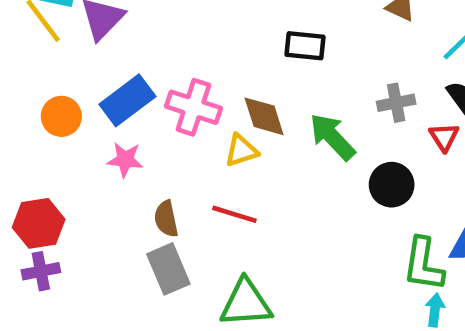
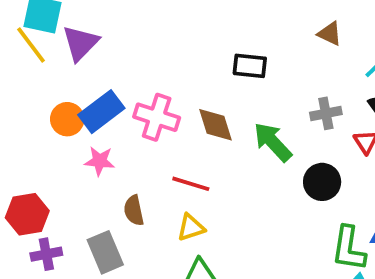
orange circle: (61, 116) -> (67, 119), moved
yellow triangle: (241, 151) -> (191, 228), moved
red line: (234, 214) -> (191, 184), moved
gray rectangle: (168, 269) -> (105, 252), moved
purple cross: (41, 271) -> (46, 254), moved

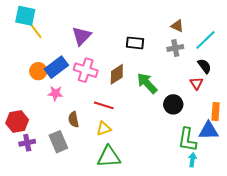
purple triangle: (81, 43) -> (82, 36), moved
yellow line: (31, 45) -> (34, 29), moved
gray cross: (326, 113) -> (175, 48), moved
brown diamond: (216, 125) -> (117, 74), turned 75

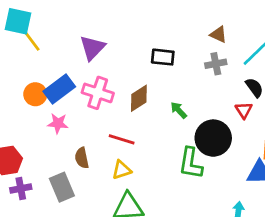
green arrow: (147, 83) -> (179, 110), size x0.6
black circle: (173, 104) -> (213, 138), size x1.4
green L-shape: (187, 140) -> (191, 163), moved

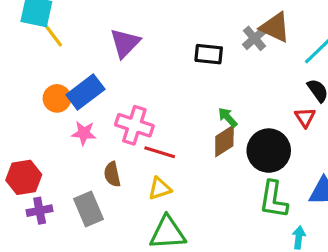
brown triangle: (219, 35) -> (275, 27), size x1.5
gray cross: (216, 64) -> (254, 38), moved, turned -30
pink cross: (98, 93) -> (134, 125), moved
brown diamond: (139, 98) -> (224, 141), moved
green L-shape: (191, 163) -> (273, 200), moved

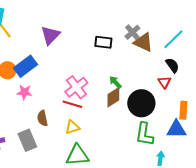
brown triangle: (275, 27) -> (143, 42), moved
pink cross: (134, 125) -> (76, 87), moved, turned 35

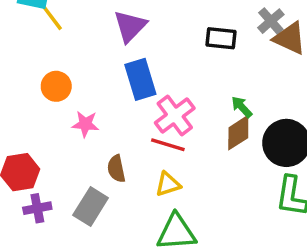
blue rectangle: (25, 66) -> (140, 79), moved, turned -70
gray rectangle: (27, 140) -> (91, 207), turned 55

